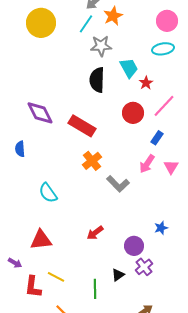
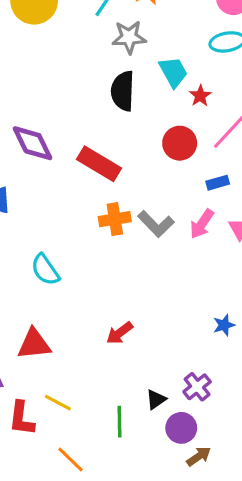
blue rectangle: (157, 138) -> (218, 183), turned 40
orange cross: (92, 161) -> (115, 219), turned 30
gray L-shape: (118, 184) -> (156, 224), moved
purple circle: (134, 246) -> (181, 428), moved

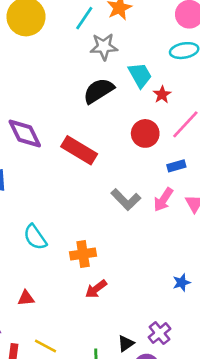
black semicircle: (123, 91) -> (99, 91), turned 56
orange cross: (115, 219) -> (83, 254), moved
red triangle: (34, 344) -> (26, 298), size x0.6

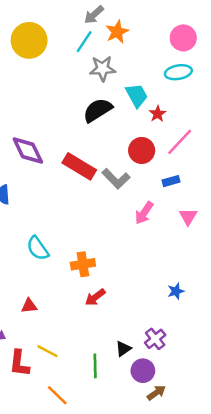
gray L-shape: (126, 200) -> (116, 179), moved
pink arrow: (163, 200) -> (144, 213), moved

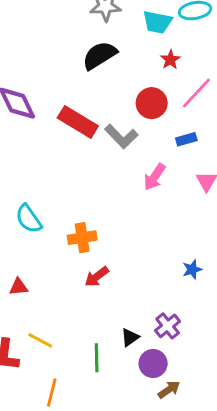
cyan trapezoid: (137, 95) -> (157, 22), moved, turned 130
orange line: (57, 395) -> (52, 392), turned 60

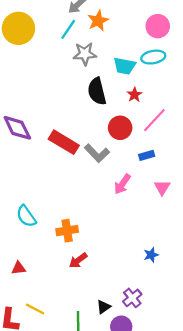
black semicircle: (100, 55) -> (97, 91), moved, turned -72

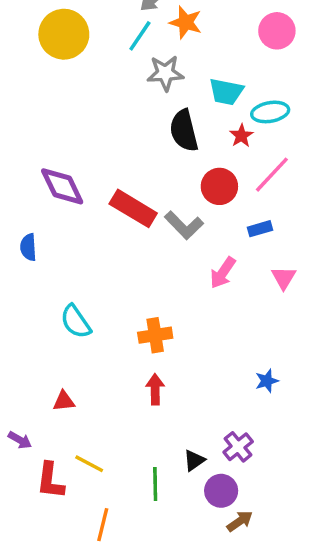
orange star: (98, 21) -> (186, 22), turned -30
cyan ellipse: (153, 57) -> (270, 112), moved
orange cross: (67, 231) -> (155, 335), moved
red arrow: (78, 260) -> (155, 389), turned 126

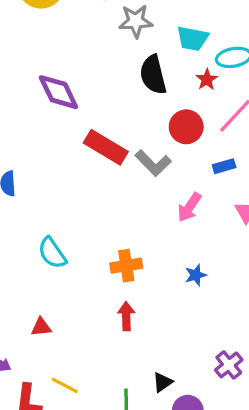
purple diamond: (62, 186) -> (58, 92), moved
blue star: (267, 381) -> (196, 275), moved
purple cross: (238, 447) -> (229, 365), moved

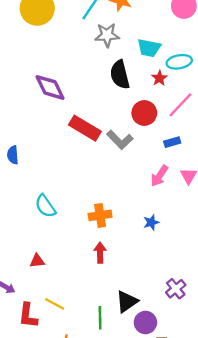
pink arrow: (189, 207) -> (159, 176), moved
black triangle: (163, 382) -> (127, 302), size x1.5

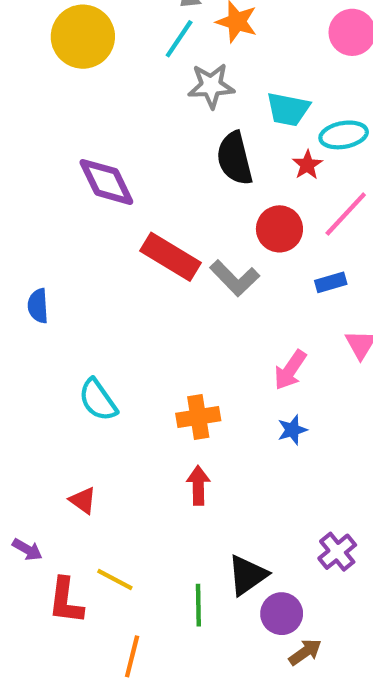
pink arrow: (159, 176) -> (290, 370), moved
red triangle: (37, 261) -> (83, 500), turned 42

